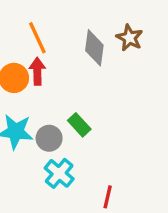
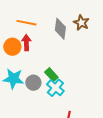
orange line: (37, 38) -> (26, 23), turned -54
cyan cross: (59, 173) -> (55, 88), moved

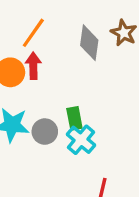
orange line: (26, 23) -> (33, 33), turned -66
green rectangle: (51, 75) -> (74, 118), turned 32

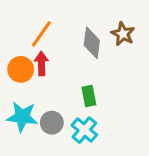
green rectangle: (74, 118) -> (89, 96), moved

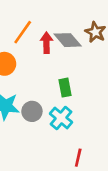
gray diamond: (92, 43) -> (68, 40), turned -48
red arrow: (41, 63) -> (46, 43), moved

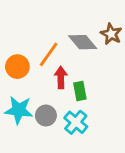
orange line: (23, 32) -> (49, 54), moved
red arrow: (46, 43) -> (61, 77), moved

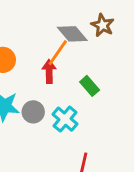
orange line: (49, 54) -> (58, 53), moved
green rectangle: (80, 91) -> (90, 86), moved, turned -30

